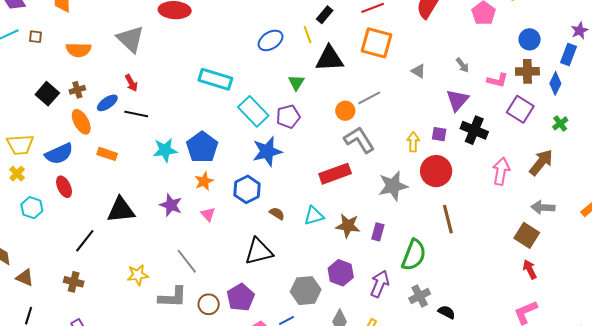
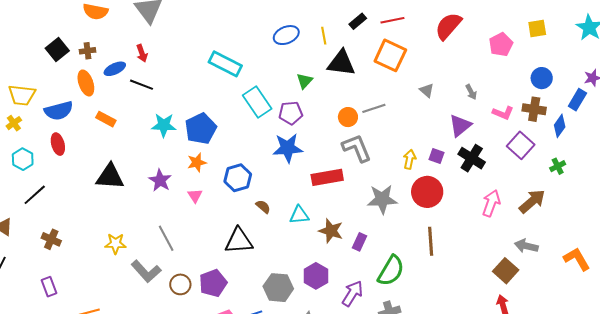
black rectangle: (325, 15) -> (358, 21), moved
blue star: (267, 151) -> (288, 148), moved
black line: (85, 241) -> (35, 195), moved
gray L-shape: (173, 297) -> (146, 271), turned 36

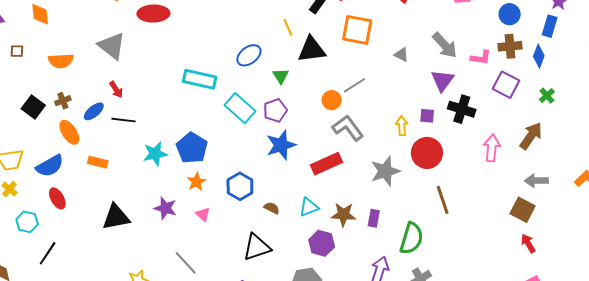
blue ellipse: (286, 35) -> (249, 55), moved
gray arrow: (471, 92) -> (445, 45), size x1.8
purple hexagon: (316, 276) -> (322, 243), moved

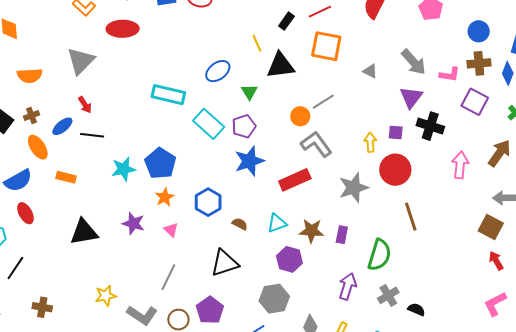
gray triangle: (112, 46) -> (81, 61), turned 36
gray line: (186, 263) -> (168, 277), moved, turned 68

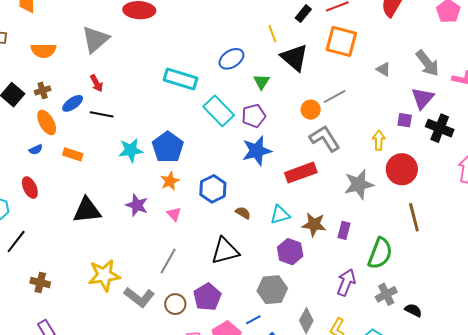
black triangle: (281, 66) -> (294, 58), turned 44
purple square: (396, 133) -> (405, 120), moved
blue semicircle: (18, 181) -> (36, 150), moved, size x0.5
yellow star: (106, 296) -> (104, 275), size x1.5

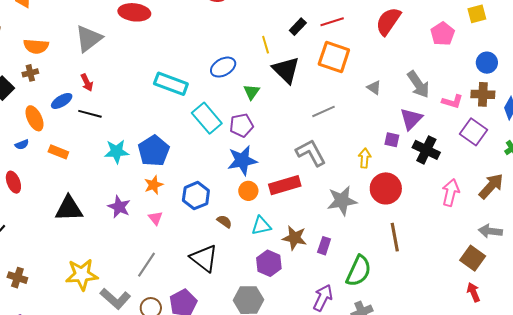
brown cross: (43, 90) -> (30, 73), moved
orange circle: (311, 110) -> (248, 191), moved
black triangle: (225, 251) -> (204, 258), turned 48

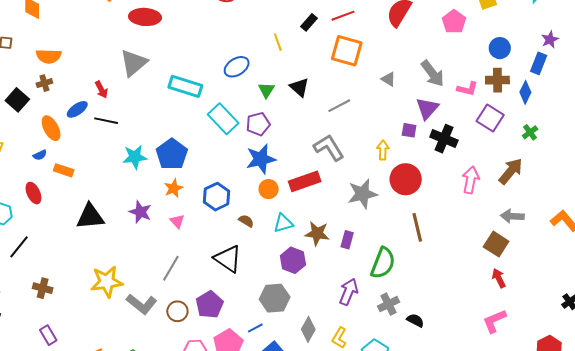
gray triangle: (89, 39) -> (134, 63), moved
black triangle: (286, 70) -> (299, 87), moved, size x0.7
orange rectangle: (58, 152) -> (64, 170), moved

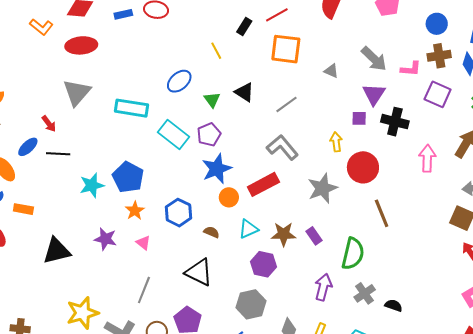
purple rectangle: (347, 240) -> (314, 236), turned -42

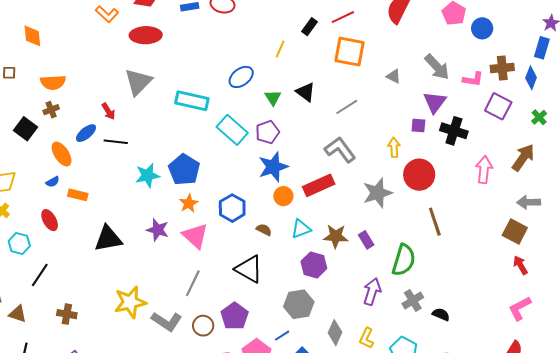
blue circle: (437, 24) -> (482, 28), moved
yellow line: (216, 51) -> (280, 49), turned 48
pink triangle: (143, 243) -> (195, 236), size x1.8

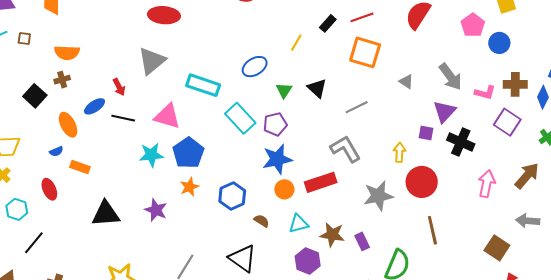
brown square: (515, 231) -> (497, 248), moved
pink triangle: (195, 236) -> (167, 116), moved, turned -32

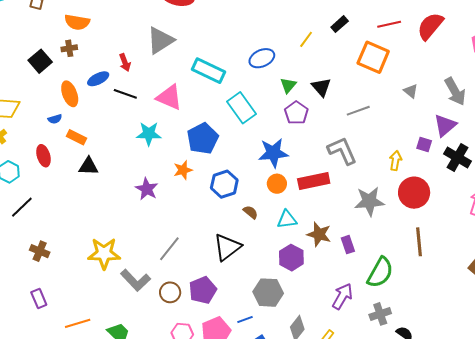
red line: (362, 17) -> (389, 24), moved
purple pentagon: (275, 124) -> (296, 113), moved, turned -30
blue pentagon: (188, 153) -> (203, 138), moved
black triangle: (106, 214) -> (88, 166), moved, size x0.7
black triangle: (243, 258) -> (227, 247), turned 40

